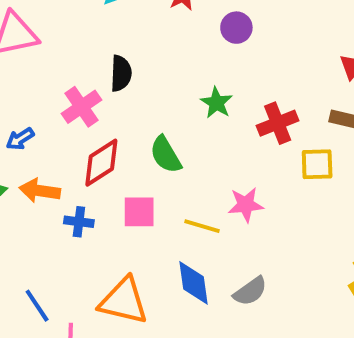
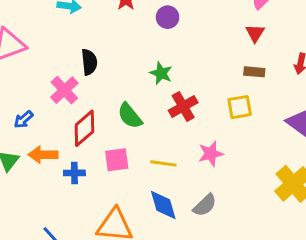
red cross: (278, 123) -> (183, 106), moved
pink star: (246, 205) -> (211, 154), moved

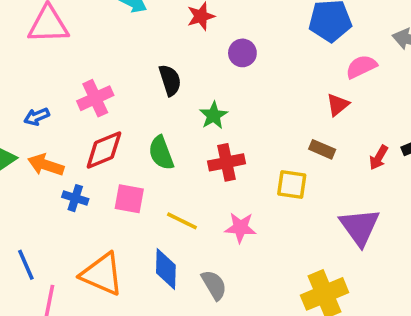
black semicircle: (89, 62) -> (170, 80), moved, turned -30
gray semicircle: (205, 205) -> (214, 285), turned -95

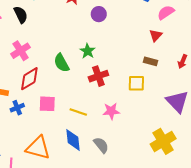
black semicircle: (170, 80) -> (21, 15), moved
green semicircle: (161, 153) -> (61, 63), moved
blue cross: (75, 198) -> (17, 108), turned -32

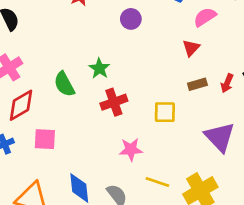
purple circle: (99, 14) -> (131, 19), moved
brown rectangle: (150, 61) -> (197, 84), moved, turned -32
yellow line: (78, 112) -> (157, 182), moved

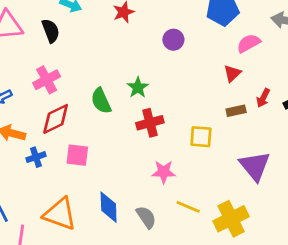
red arrow: (227, 83) -> (263, 98), moved

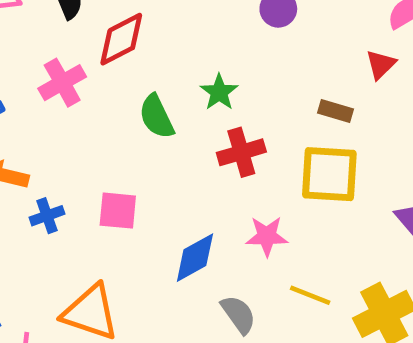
brown rectangle: (236, 111) -> (336, 111), moved, turned 30
red diamond: (56, 119) -> (121, 39), moved
yellow square: (201, 137) -> (329, 174), size x1.5
blue diamond: (109, 207) -> (195, 258), moved, turned 64

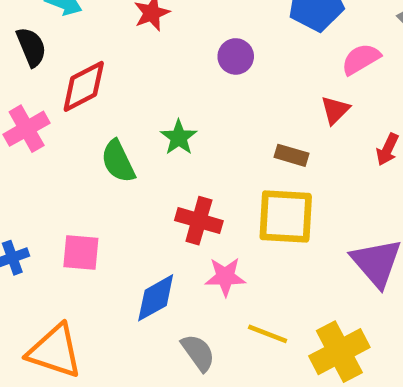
red cross: (241, 152) -> (199, 221), moved, turned 33

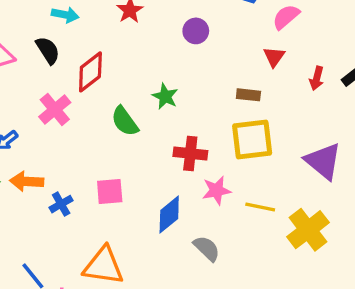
yellow line: (268, 334) -> (260, 207), moved

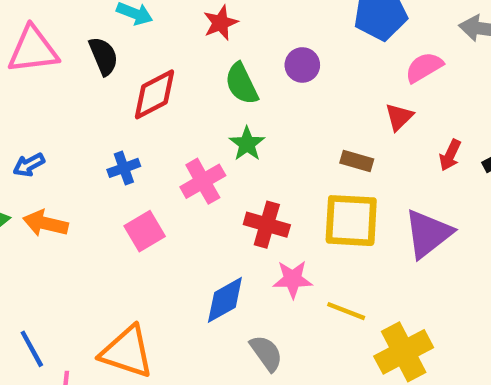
pink cross: (55, 110) -> (203, 181), moved
green semicircle: (125, 121) -> (241, 84), moved
purple triangle: (323, 161) -> (428, 234), moved, turned 33
pink square: (110, 192) -> (145, 231), moved, turned -36
blue cross: (61, 204) -> (124, 168), moved

